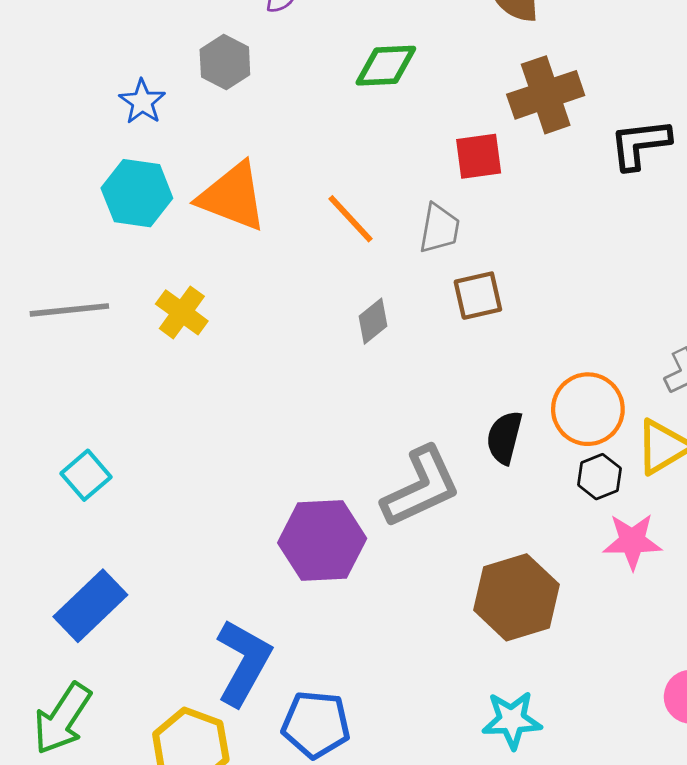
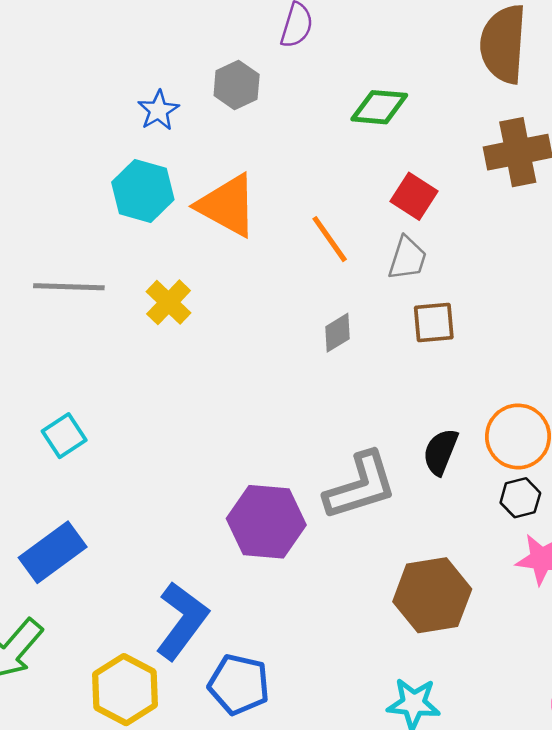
red square: (479, 156) -> (414, 196), moved, turned 33

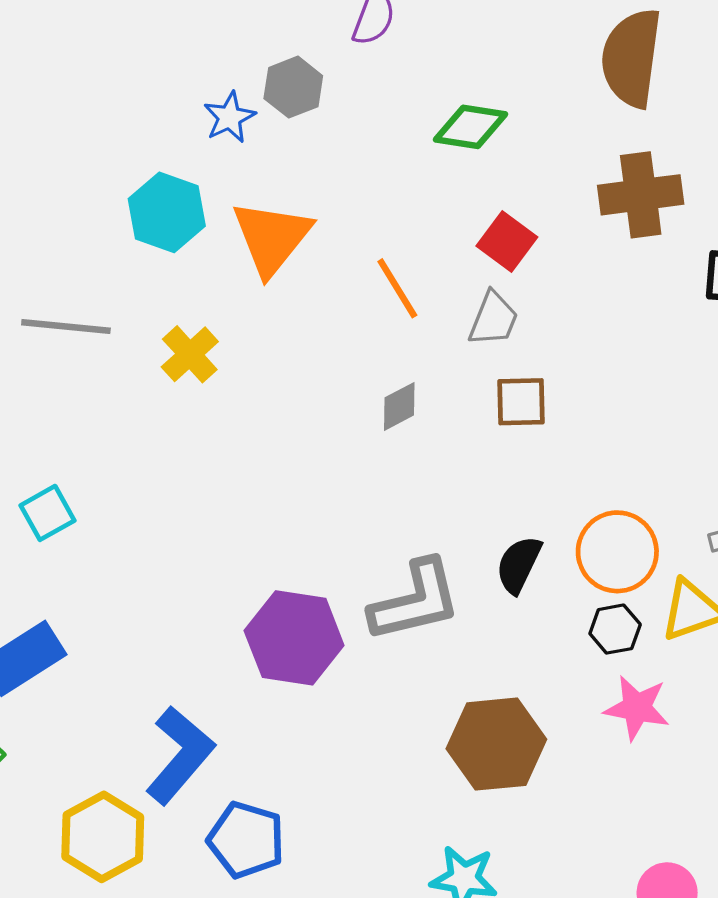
blue star: (158, 110) -> (230, 117), moved
orange triangle: (227, 206) -> (272, 238), turned 36

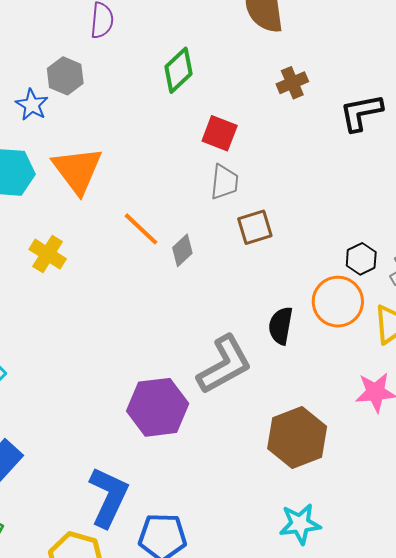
green diamond: (470, 127) -> (179, 70), turned -36
brown cross: (641, 195) -> (292, 83), size x0.6
orange line: (397, 288) -> (141, 229), moved
black hexagon: (615, 629) -> (361, 259), moved

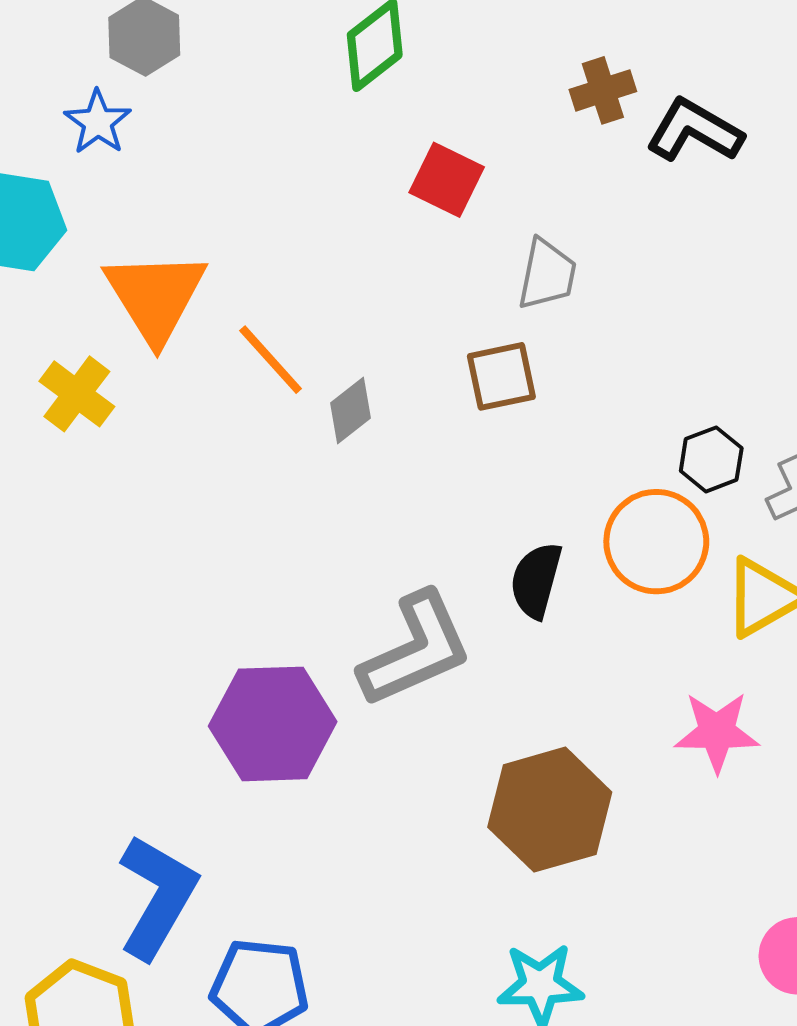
blue star: (32, 105) -> (98, 122), moved
black L-shape: (361, 113) -> (694, 131), moved, turned 36
orange triangle: (77, 170) -> (155, 296), moved
gray trapezoid: (224, 182) -> (547, 274), moved

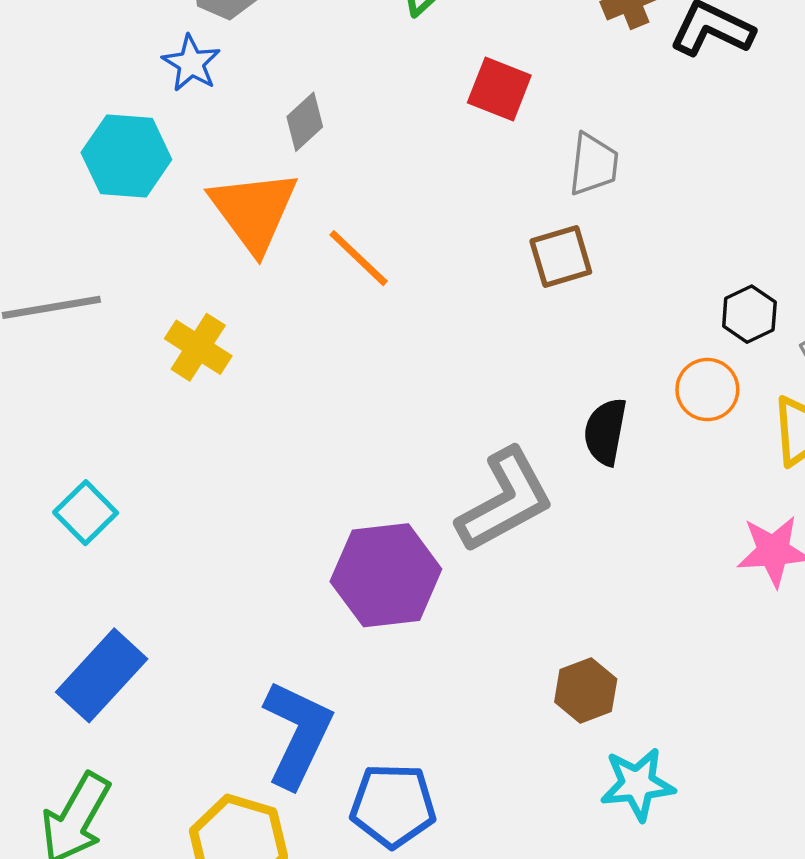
yellow cross: (77, 394) -> (198, 347), moved
gray diamond: (350, 411) -> (305, 122), moved
orange circle: (656, 542) -> (707, 390), size x0.7
brown hexagon: (550, 810) -> (586, 691), moved, size x0.6

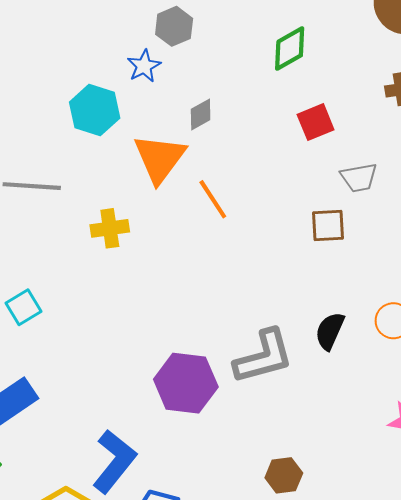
red square: (499, 89) -> (316, 122), turned 33
gray trapezoid: (593, 164) -> (359, 178), turned 60
yellow cross: (198, 347) -> (110, 228), turned 36

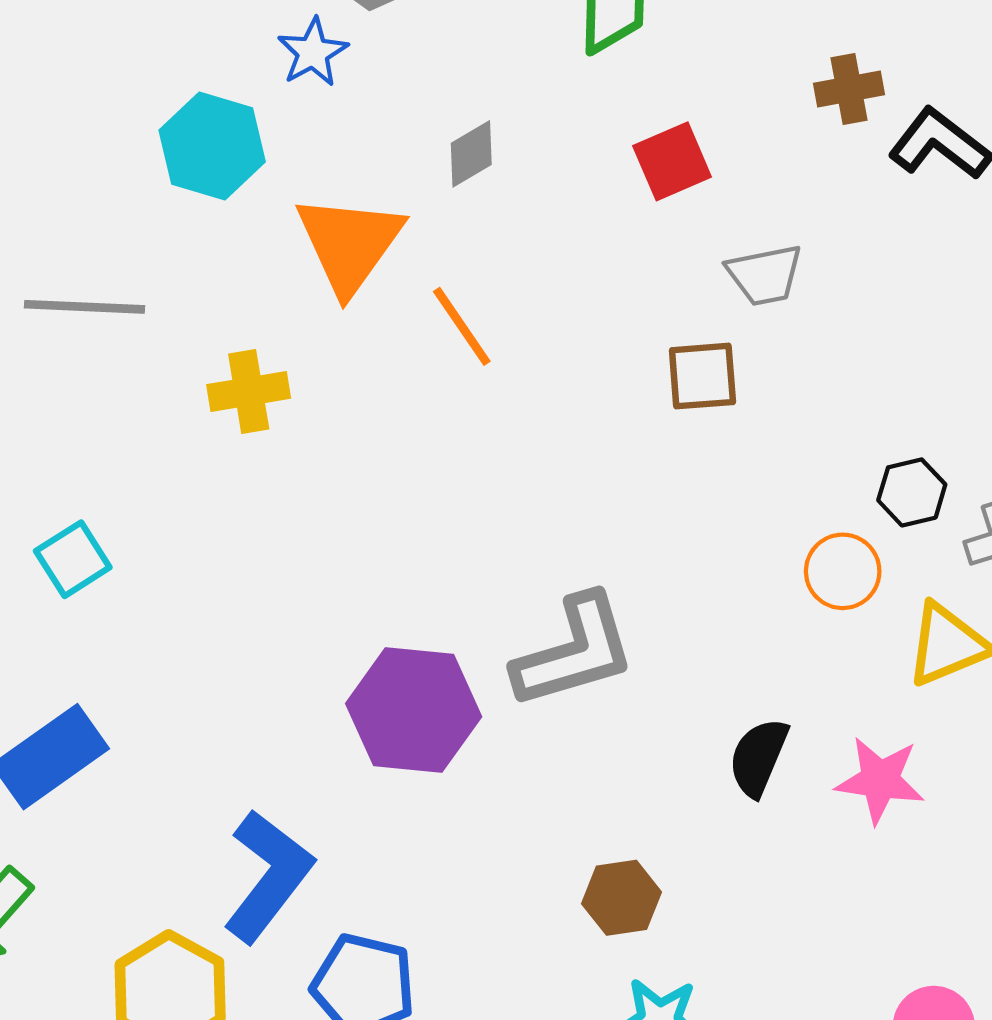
gray diamond: (201, 115) -> (471, 154), moved
black semicircle: (330, 331) -> (758, 757), moved

